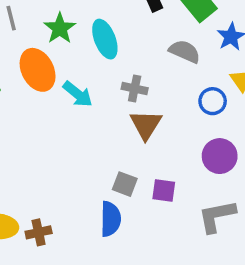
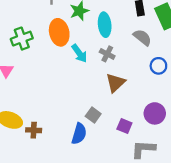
gray semicircle: (185, 51) -> (142, 37), moved
gray cross: (135, 88) -> (107, 54), moved
blue circle: (213, 101) -> (158, 66), moved
purple square: (164, 190) -> (124, 126), moved

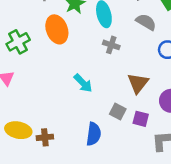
cyan arrow: (79, 53) -> (83, 83), moved
brown triangle: (115, 83) -> (138, 83), moved
gray square: (93, 115) -> (118, 111), moved

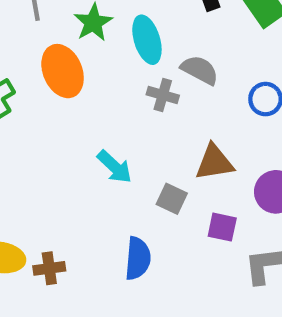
gray semicircle: (146, 22) -> (200, 70), moved
brown triangle: (138, 83) -> (214, 162), turned 45
gray square: (118, 111) -> (172, 199), moved

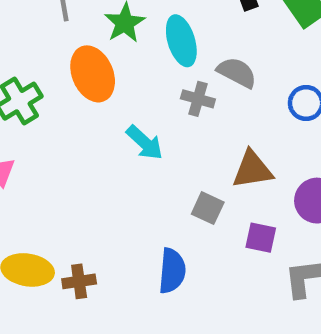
cyan arrow: (115, 167) -> (145, 143), moved

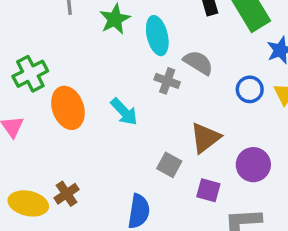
orange ellipse: (93, 74) -> (68, 108), moved
brown triangle: (252, 170) -> (205, 138), turned -32
brown cross: (79, 281) -> (67, 194), moved, turned -30

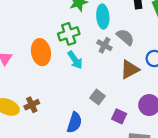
green cross: (30, 74) -> (69, 34), moved
brown triangle: (205, 138) -> (130, 69), moved

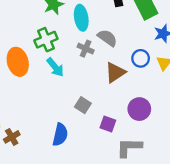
brown cross: (32, 105) -> (12, 137), moved

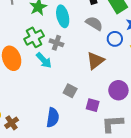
gray semicircle: (107, 38) -> (94, 23), moved
gray cross: (86, 49) -> (56, 43), moved
blue circle: (141, 58) -> (115, 39), moved

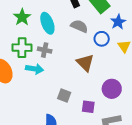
green cross: (34, 37) -> (22, 48), turned 36
cyan arrow: (44, 60) -> (35, 69), turned -30
brown triangle: (95, 61) -> (85, 63), turned -30

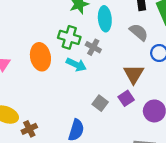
purple square: (88, 107) -> (126, 98), moved, turned 32

